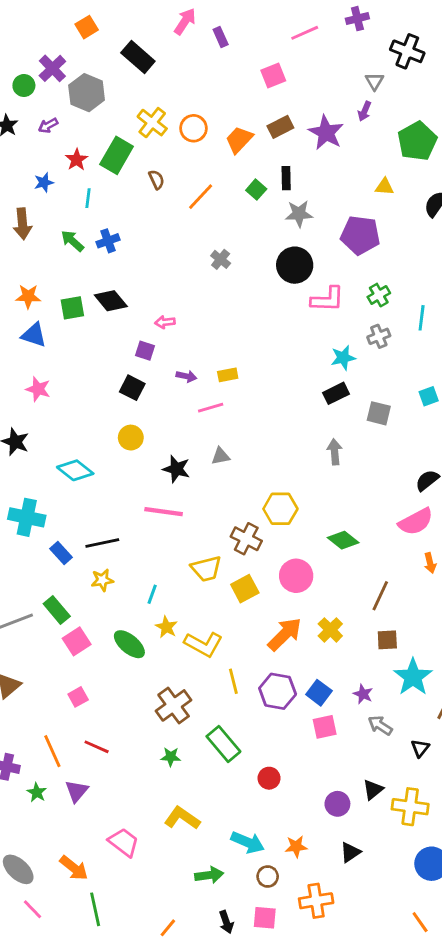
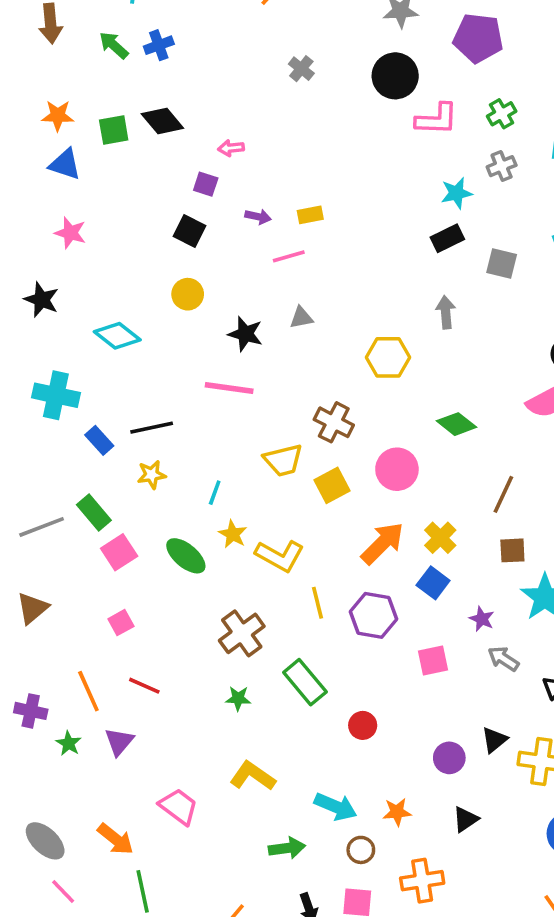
yellow hexagon: (280, 509) -> (388, 357), moved
blue square: (319, 693) -> (433, 583), moved

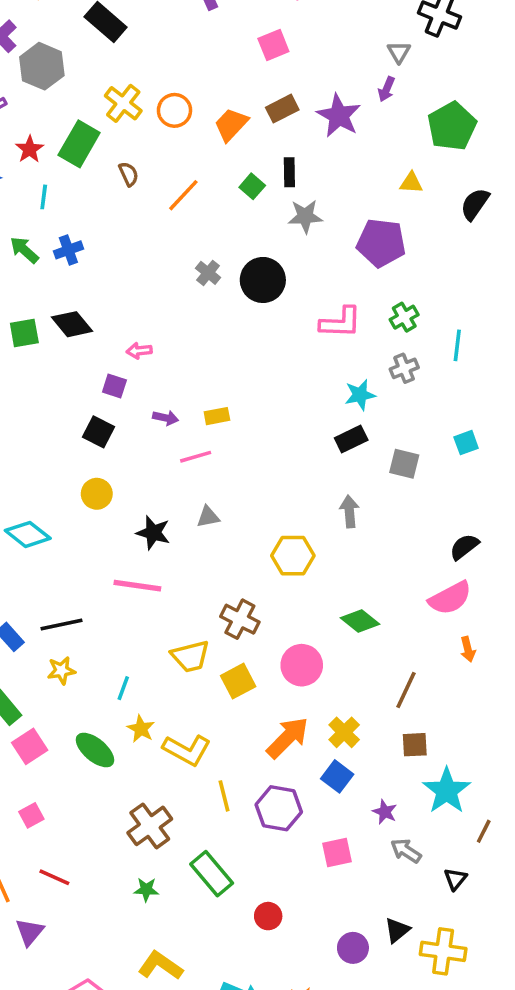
black circle: (395, 76) -> (263, 280), moved

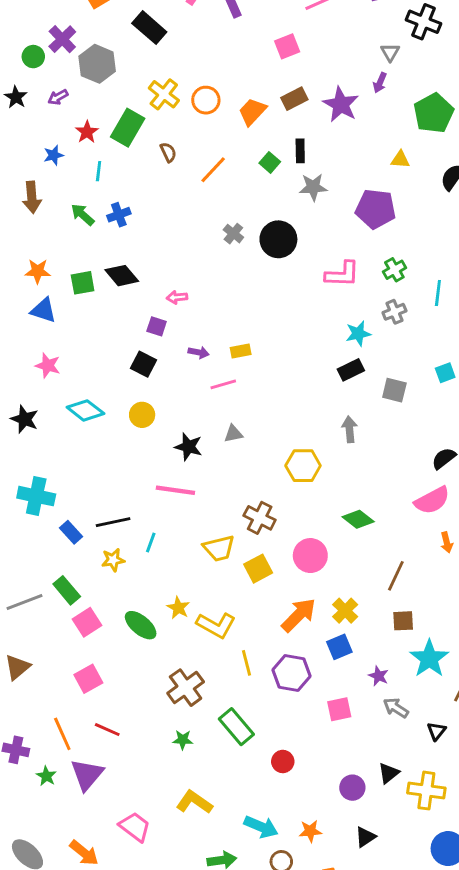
cyan diamond: (28, 534) -> (85, 410), moved
cyan line: (123, 688) -> (151, 542), moved
blue square: (337, 776) -> (339, 647), turned 30
pink square: (31, 815) -> (88, 679), size x1.4
purple triangle: (30, 932) -> (87, 775), size x1.4

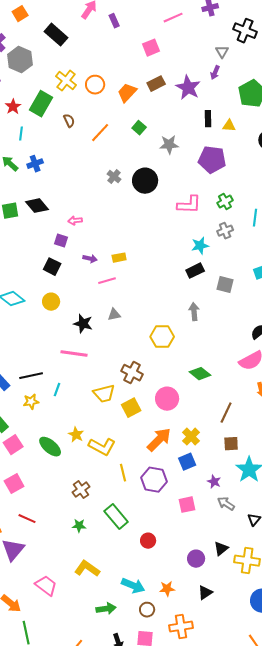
black rectangle: (300, 151) -> (208, 119), moved
brown cross: (186, 688) -> (81, 490), size x0.7

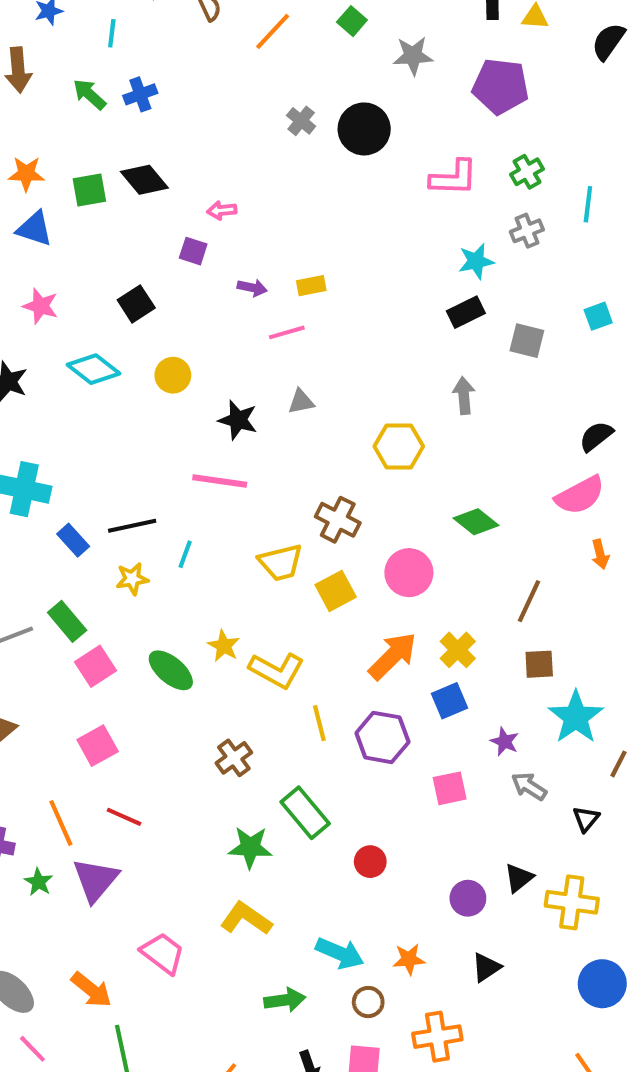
black square: (52, 267) -> (136, 304), moved, turned 30
green star: (79, 526) -> (250, 847), moved, size x1.5

